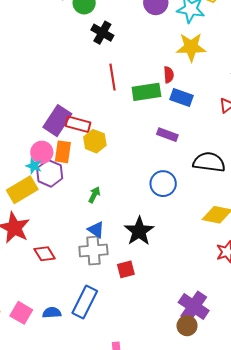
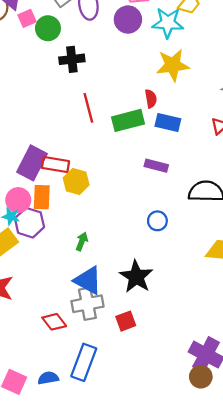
black cross: (102, 33) -> (72, 59), turned -30
blue circle: (163, 184) -> (157, 221), size x0.7
blue triangle: (96, 230) -> (88, 280), size x1.5
red diamond: (45, 254) -> (54, 322), moved

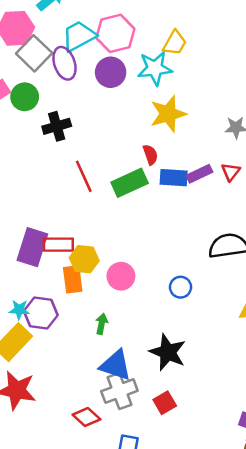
purple rectangle: (156, 166) -> (199, 174), moved, turned -30
orange rectangle: (42, 197) -> (73, 279), moved
pink circle: (18, 200) -> (121, 276), moved

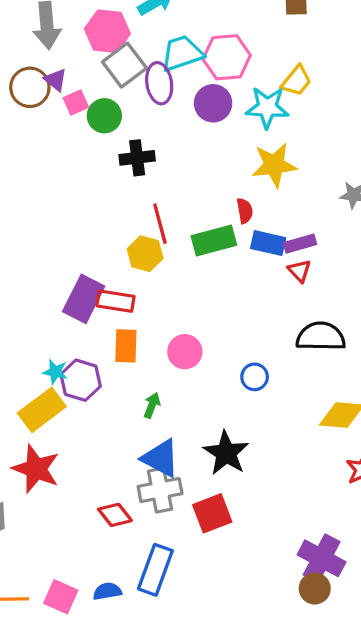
red triangle: (231, 172) -> (299, 271), moved, turned -30
yellow hexagon: (84, 259) -> (145, 254), moved
red square: (165, 403) -> (212, 513), size x1.4

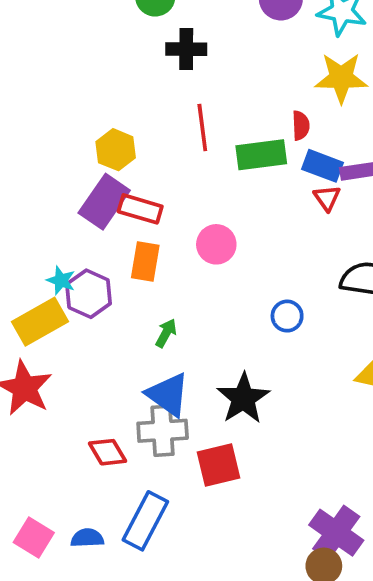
yellow hexagon: (145, 254) -> (116, 150), moved
red triangle: (299, 271) -> (327, 198), moved
pink circle: (185, 352) -> (216, 244), moved

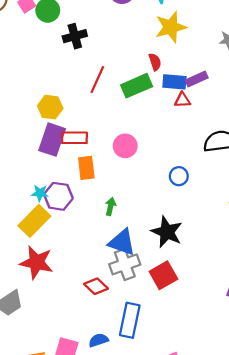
red line: (202, 127) -> (97, 79), turned 48
red triangle: (327, 198) -> (182, 100), turned -42

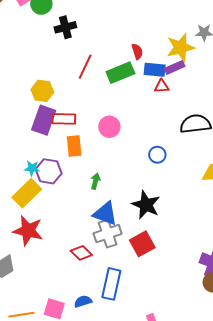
yellow star: (171, 27) -> (180, 47), moved

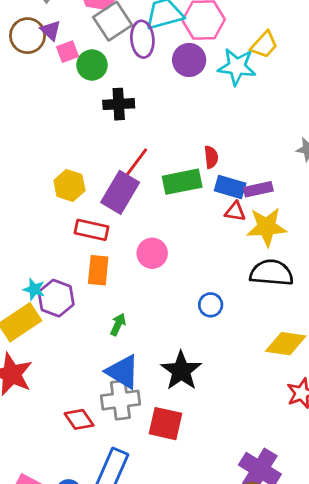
yellow star: (180, 47) -> (267, 227), moved
purple rectangle: (44, 120) -> (120, 192), moved
red square: (142, 244) -> (166, 424), turned 30

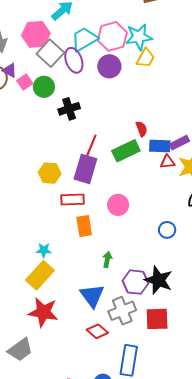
yellow trapezoid: (264, 45) -> (146, 58), moved
cyan star: (237, 67) -> (139, 37), moved
purple hexagon: (56, 298) -> (135, 282), moved
blue triangle: (123, 372) -> (92, 296), moved, turned 36

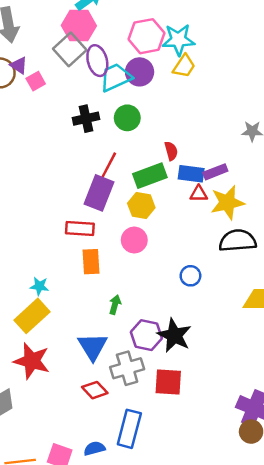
pink hexagon: (36, 34) -> (79, 26), moved
cyan trapezoid: (84, 39) -> (116, 77), moved
green circle: (44, 87) -> (127, 118), moved
yellow hexagon: (50, 173) -> (141, 205), moved

